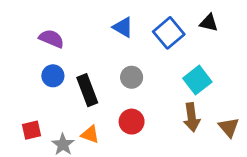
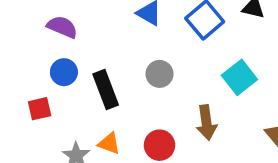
brown arrow: (192, 117) -> (206, 123), moved
red circle: (132, 122) -> (160, 145), moved
red square: (31, 130) -> (40, 109), moved

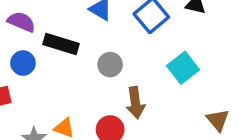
black rectangle: (106, 90) -> (61, 44), moved, turned -52
brown arrow: (206, 123) -> (135, 103), moved

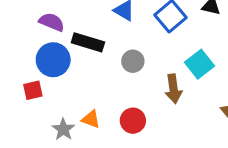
blue circle: (23, 63) -> (53, 60), size x1.5
brown arrow: (135, 103) -> (173, 89), moved

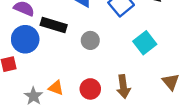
brown arrow: (173, 89) -> (123, 87), moved

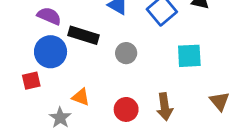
cyan square: (145, 43) -> (189, 56), turned 35
orange triangle: (56, 88) -> (81, 97), moved

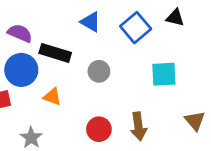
orange triangle: (81, 97) -> (52, 97), moved

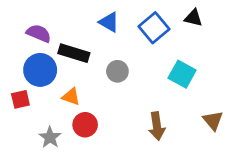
cyan square: (164, 74) -> (182, 74), turned 32
red circle: (99, 129) -> (85, 125), moved

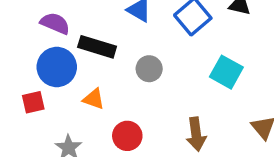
red circle: (85, 125) -> (127, 136), moved

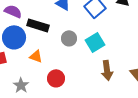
cyan square: (226, 72) -> (95, 42), moved, turned 30
brown arrow: (196, 134) -> (107, 70), moved

